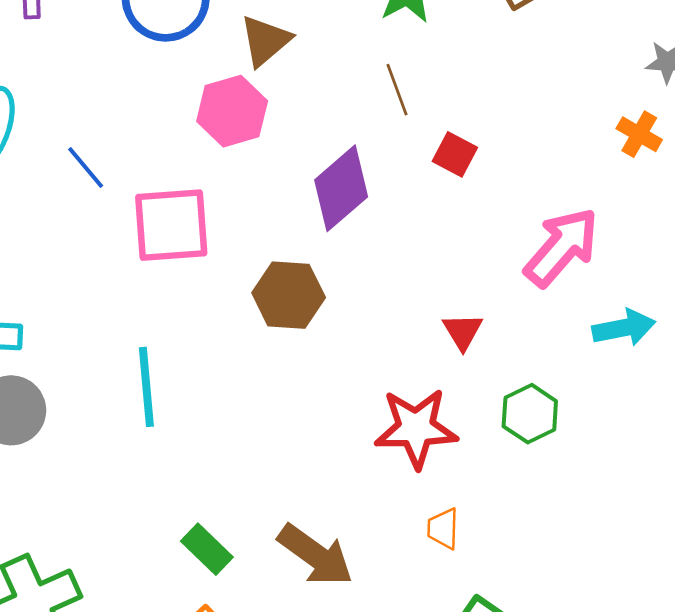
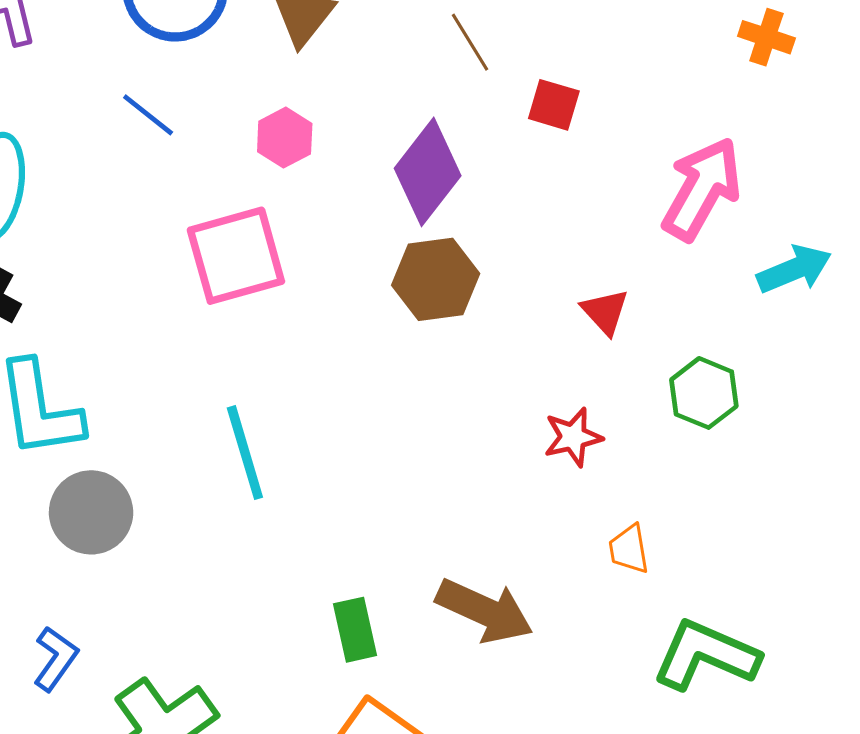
pink hexagon: (232, 111) -> (285, 138), moved, size x0.7
blue line: (86, 168) -> (148, 115), moved
brown hexagon: (289, 295) -> (436, 279), moved
red star: (416, 428) -> (573, 437), size x0.6
green rectangle: (207, 549) -> (355, 630), turned 45

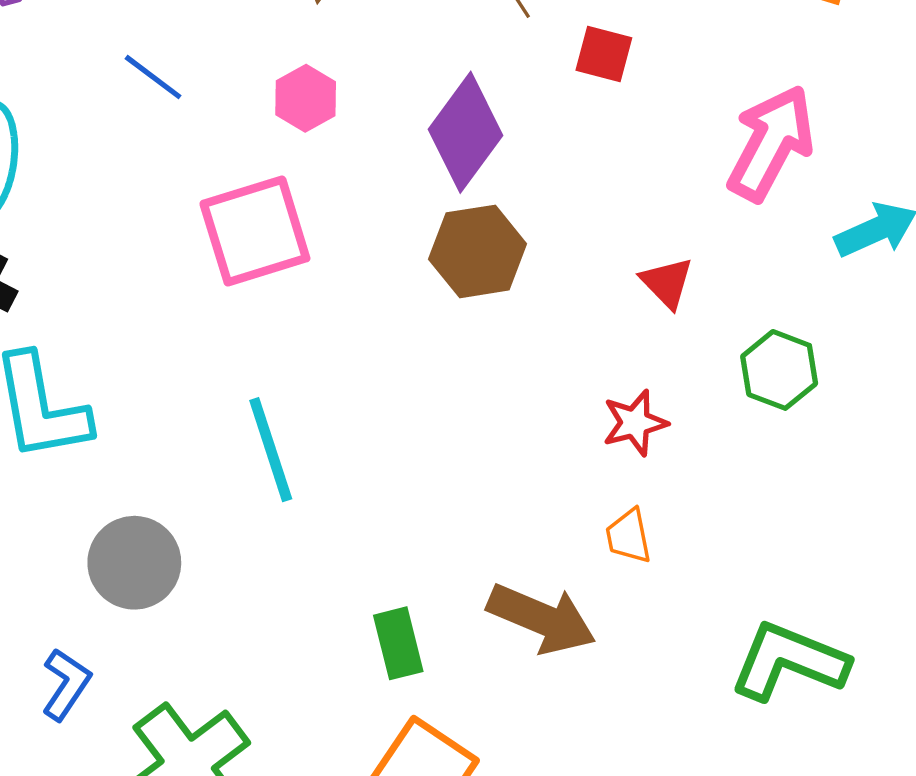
gray circle: (91, 512) -> (134, 563), moved
orange trapezoid: (629, 549) -> (629, 536), moved

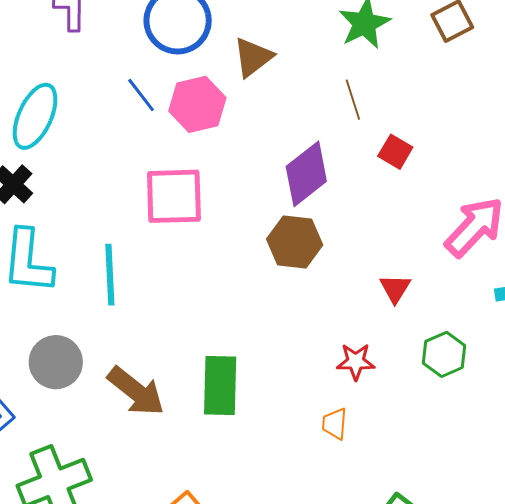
pink hexagon: (306, 98) -> (197, 104), moved, size x1.5
cyan line: (271, 450) -> (110, 275), moved
brown arrow: (542, 619) -> (136, 391), moved
green rectangle: (398, 643) -> (220, 386), moved, size x1.5

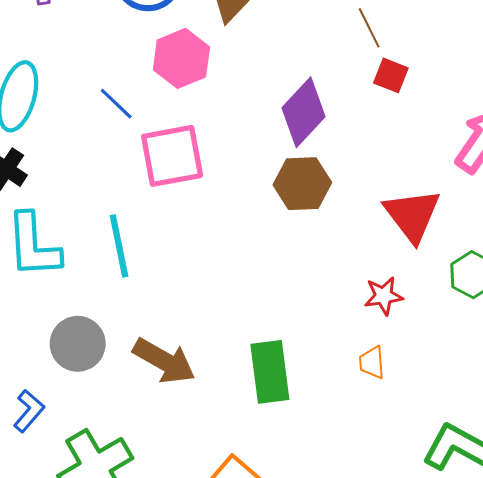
blue line: (141, 95) -> (116, 104), moved
brown line: (353, 100) -> (369, 28), moved
red triangle: (395, 289) -> (412, 215), size x1.8
green rectangle: (220, 386) -> (270, 372), moved

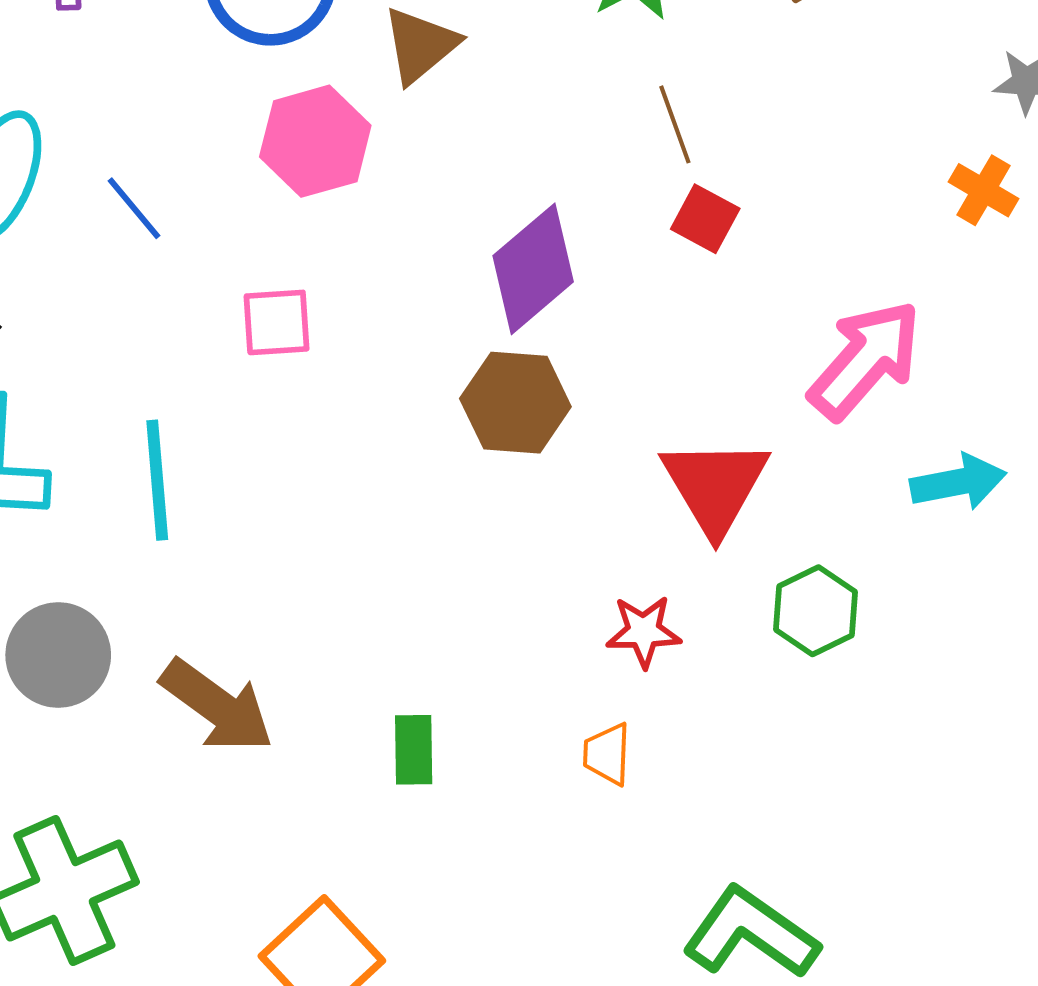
blue line: (116, 104) -> (134, 208), moved
pink square: (172, 156) -> (277, 322), size x0.6
green rectangle: (270, 372) -> (414, 750), size x0.6

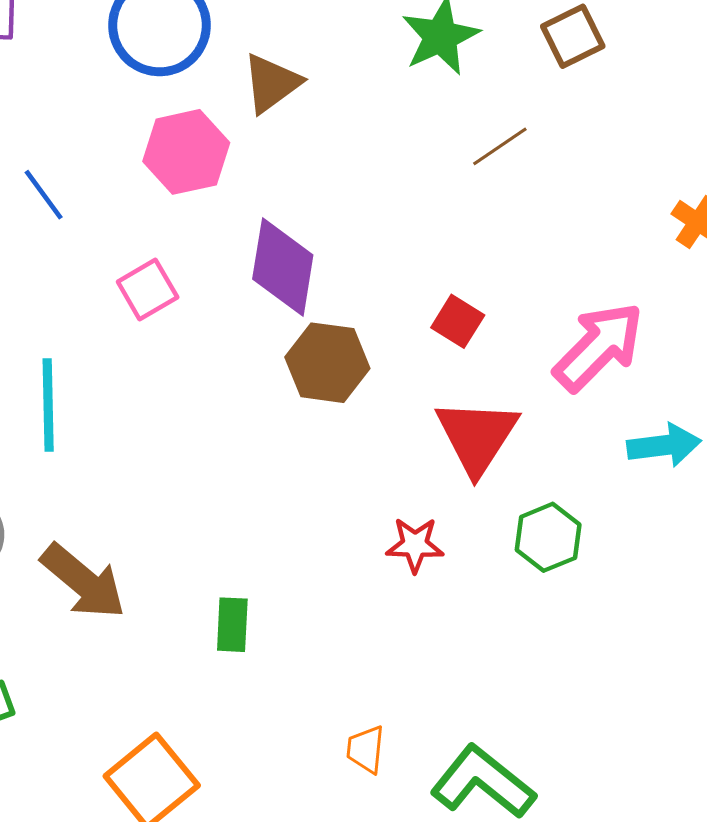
brown line: (675, 124) -> (500, 146), moved, turned 72
red square: (705, 219) -> (458, 321), moved
purple diamond: (533, 269) -> (283, 267), moved, turned -44
pink square: (277, 322) -> (148, 289), turned -30
orange trapezoid: (607, 754) -> (366, 749), moved

